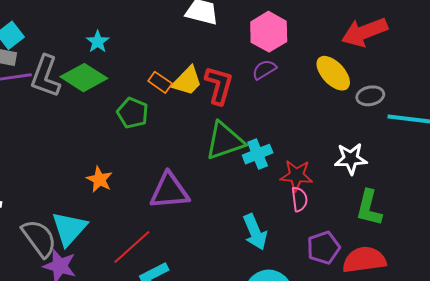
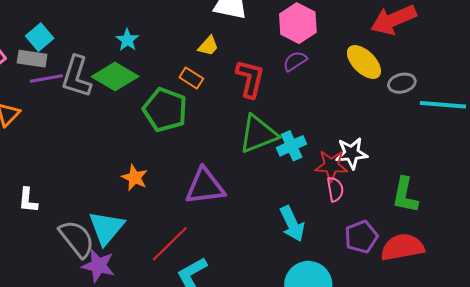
yellow trapezoid: (187, 81) -> (208, 46), moved, size x0.7
green pentagon: (133, 113) -> (165, 110), size x1.4
white star: (351, 159) -> (352, 153), moved

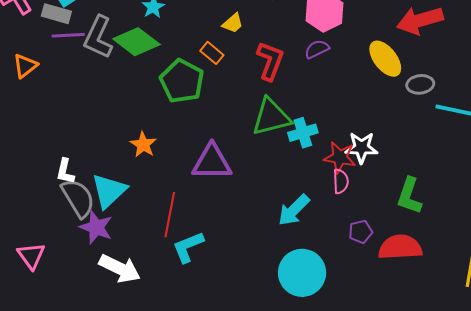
white L-shape: (28, 200) -> (65, 171), moved
cyan arrow: (292, 224) -> (294, 210), turned 63
purple pentagon: (361, 237) -> (361, 232), size x0.7
red line: (170, 244) -> (170, 215), turned -42

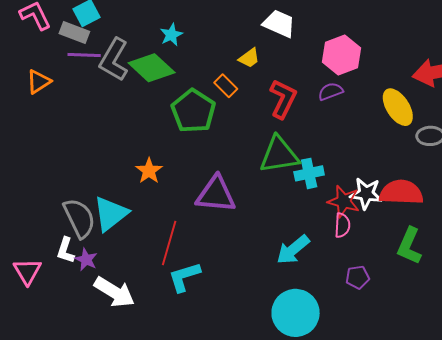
white L-shape: (65, 171) -> (66, 250), moved
purple star: (96, 227) -> (86, 259), moved, size x0.7
red semicircle: (400, 247) -> (401, 192), moved

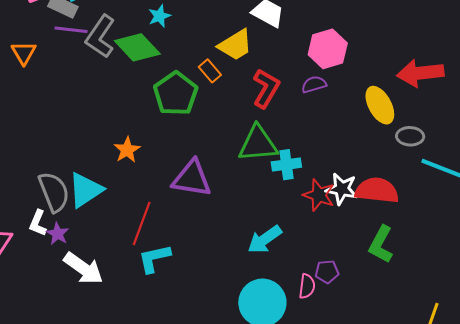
yellow trapezoid: (249, 58) -> (235, 45), size x1.6
orange triangle: (39, 82) -> (24, 53), turned -32
pink semicircle: (342, 225) -> (307, 286), moved

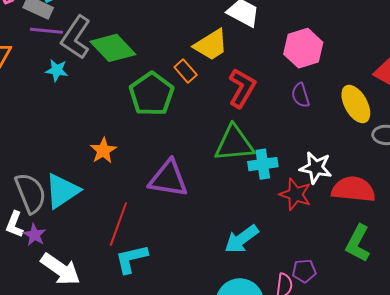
cyan star: (160, 16) -> (57, 70), moved, turned 30
purple semicircle: (314, 84) -> (300, 95), moved, turned -90
white star: (342, 189) -> (316, 168), moved

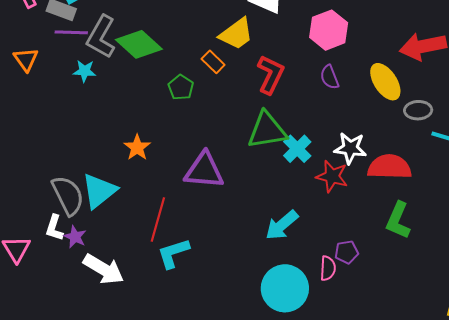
green pentagon: (152, 94) -> (181, 87), size x0.6
cyan cross: (263, 164) -> (297, 149), turned -32

